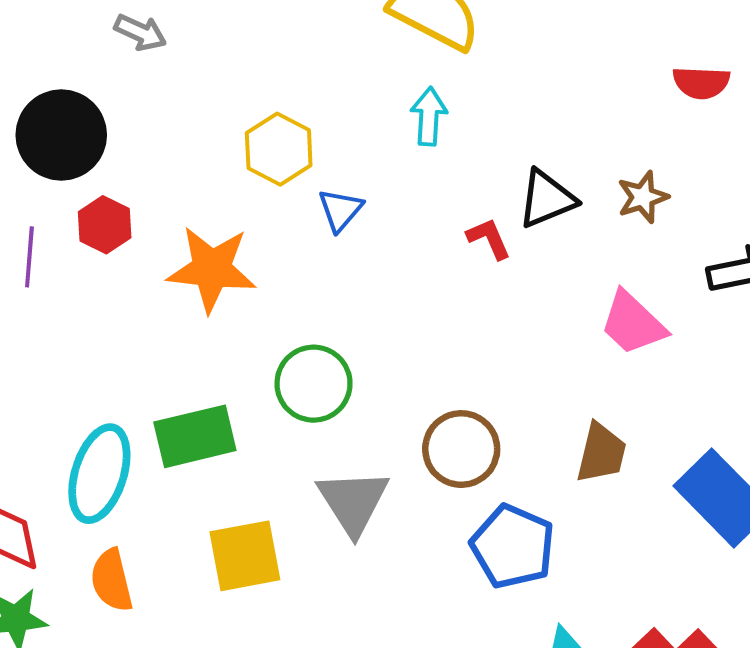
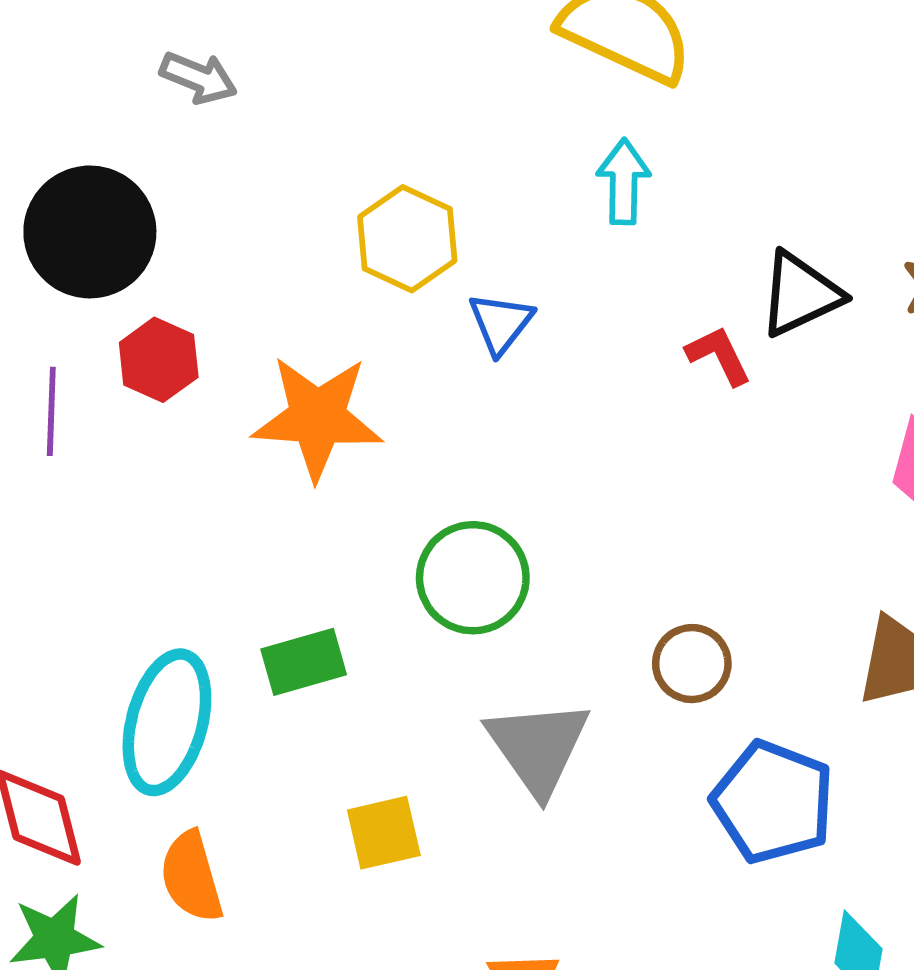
green rectangle: (195, 436) -> (304, 662), size x0.7
brown circle: (461, 449) -> (692, 664), size x0.7
yellow square: (245, 556) -> (384, 833), size x0.7

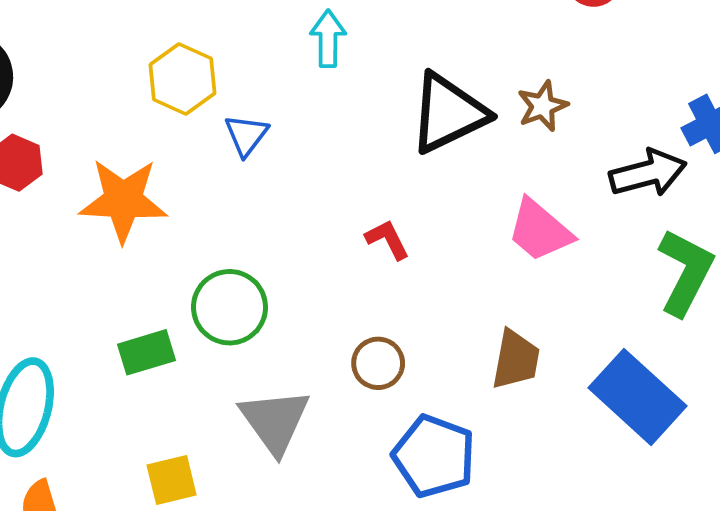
black triangle: (800, 294) -> (448, 113), size x1.4
red L-shape: (719, 356) -> (387, 239), moved
green rectangle: (304, 662) -> (147, 352), moved

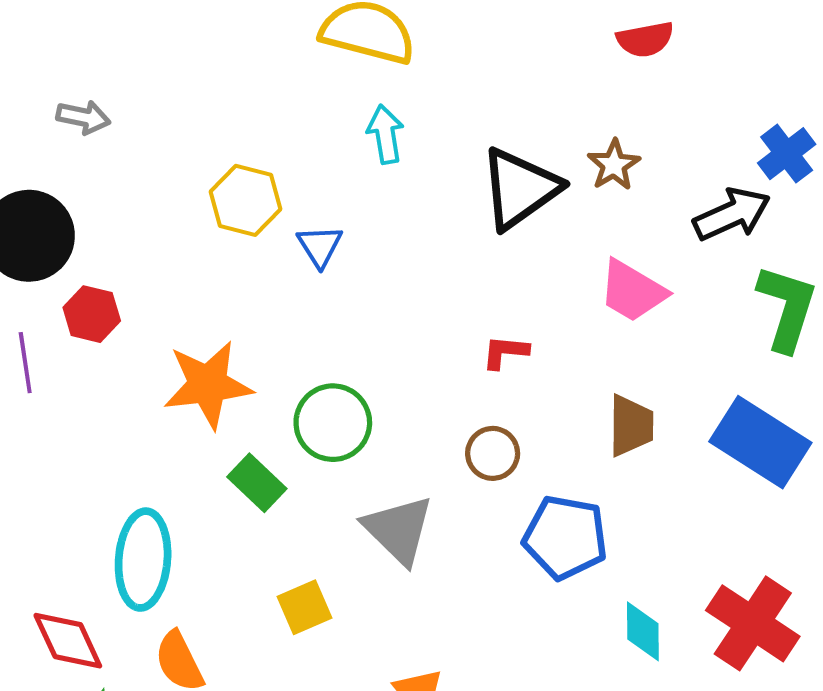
orange star: (123, 200) -> (208, 385), moved
red L-shape: (387, 239) -> (505, 352), moved, turned -48
green rectangle: (147, 352) -> (257, 483), turned 70

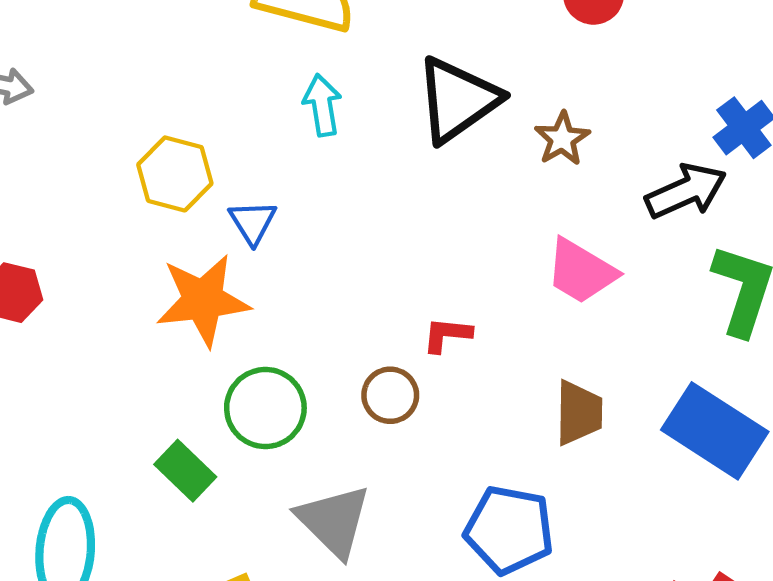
black triangle: (520, 188) -> (457, 100), moved
orange star: (208, 385) -> (203, 300), moved
brown circle: (493, 453) -> (390, 395), moved

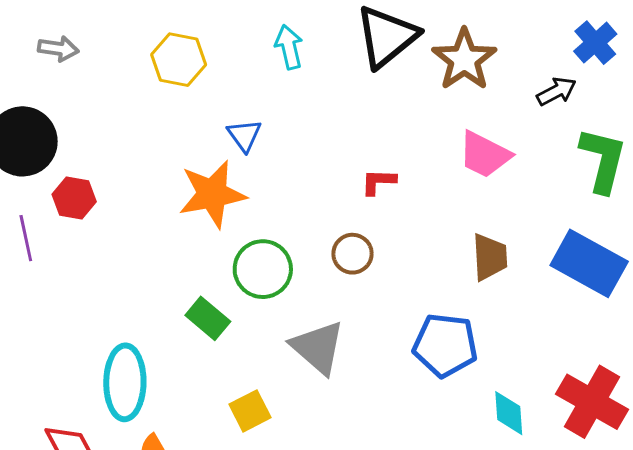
brown star: (562, 139) -> (464, 60), size x1.6
yellow hexagon: (175, 174) -> (179, 60), moved
black arrow: (686, 191) -> (556, 91), size x0.7
red L-shape: (447, 335) -> (378, 182), moved

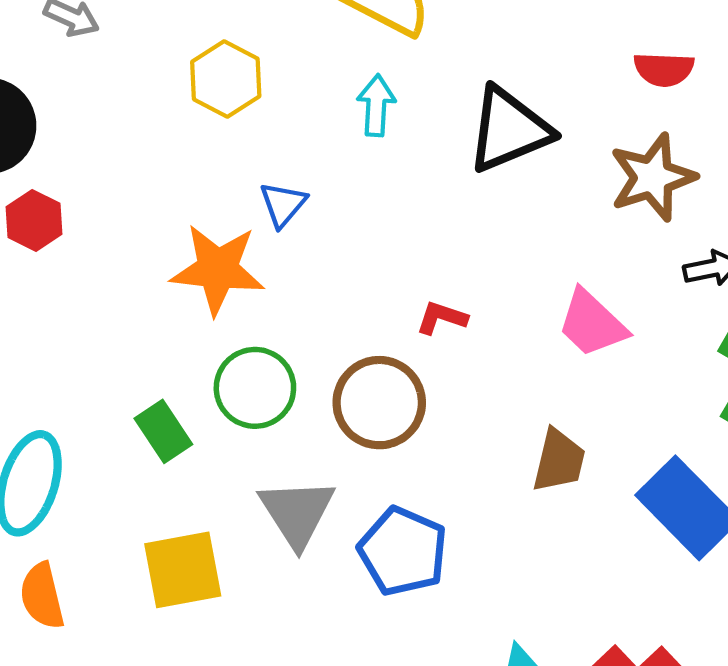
brown star: (464, 60) -> (653, 177), moved
brown circle: (353, 254) -> (379, 403), size x1.6
blue pentagon: (445, 345) -> (403, 551), moved
yellow square: (250, 411) -> (183, 570), size x1.5

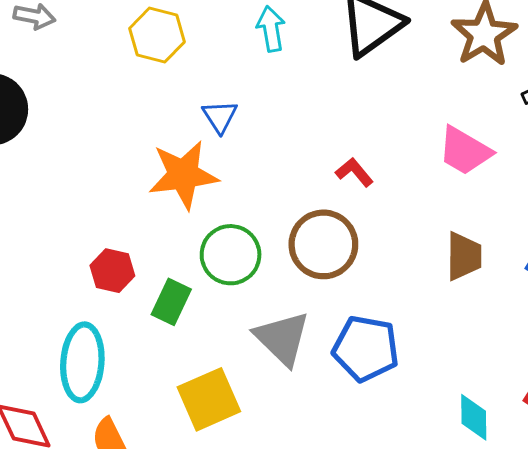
red hexagon: (34, 220) -> (112, 271), moved
red L-shape: (442, 318) -> (354, 172), turned 45
green rectangle: (163, 431) -> (171, 302), turned 72

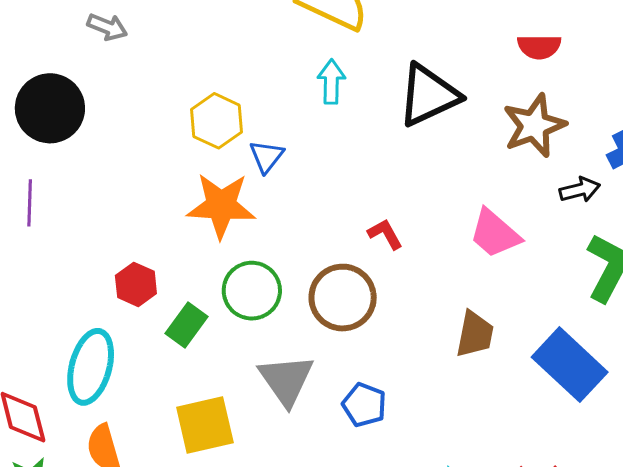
yellow hexagon: (157, 35) -> (216, 121), moved
blue pentagon: (366, 349) -> (364, 405), size x0.7

